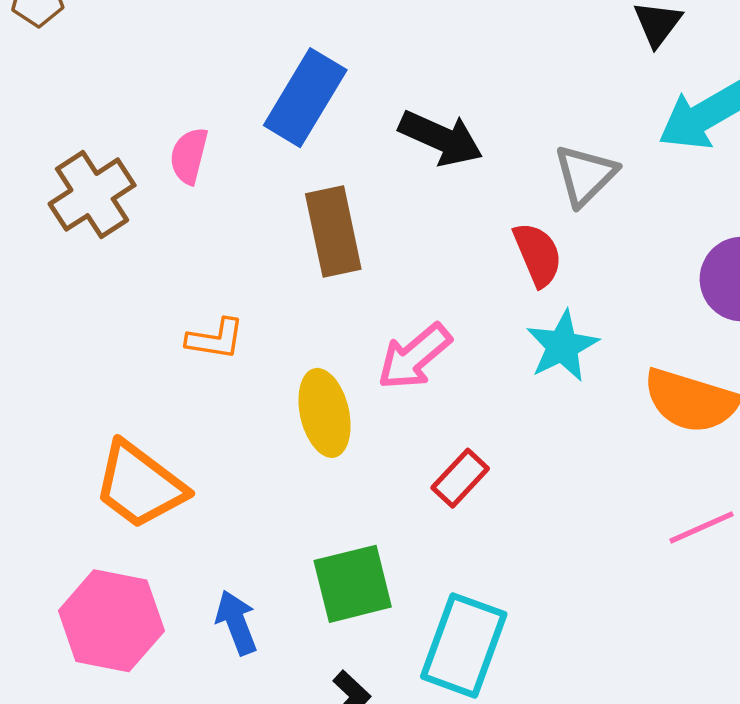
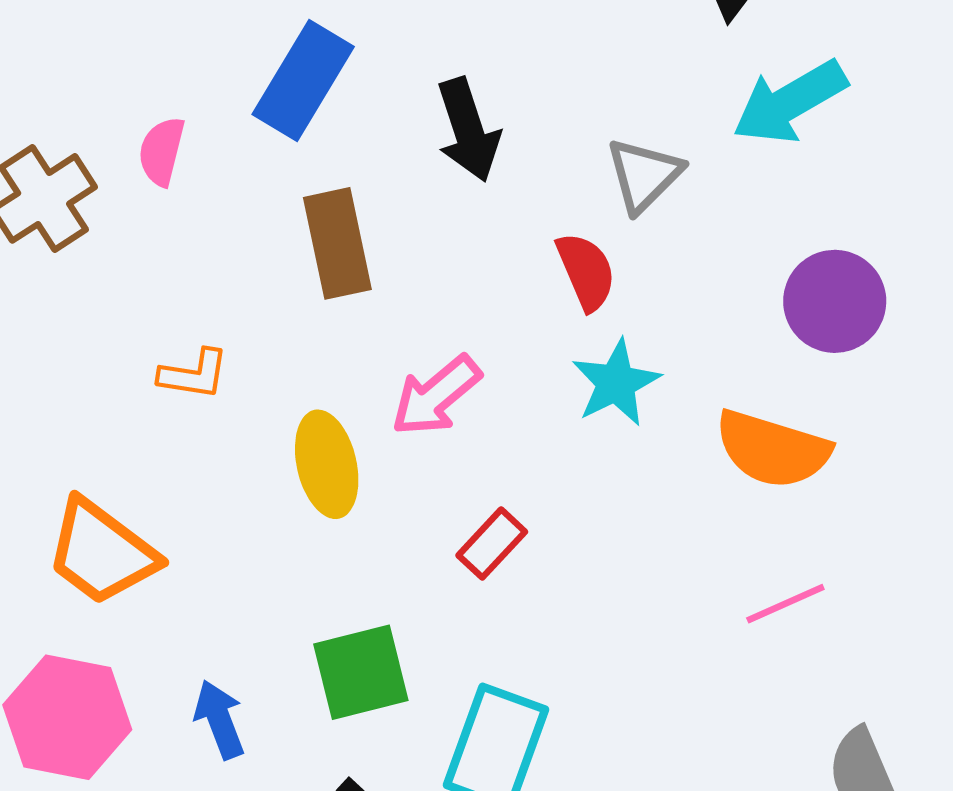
black arrow: (441, 138) -> (468, 130), turned 48

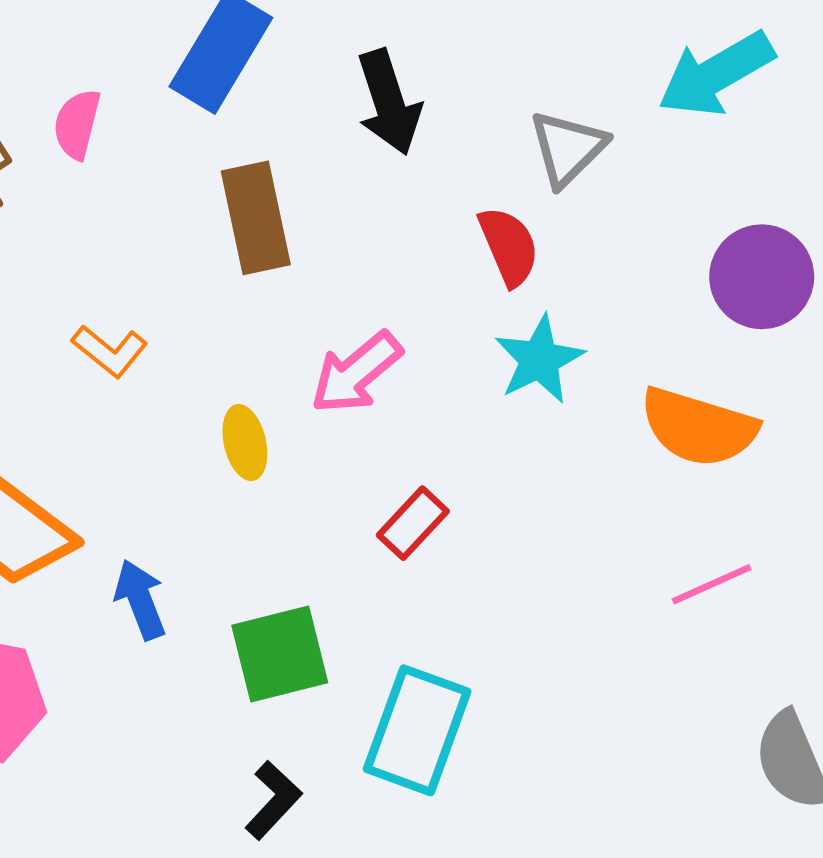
orange L-shape: (194, 374) -> (110, 351), turned 30
yellow ellipse: (327, 464) -> (245, 442), size x0.7
blue arrow: (219, 719) -> (140, 600), moved

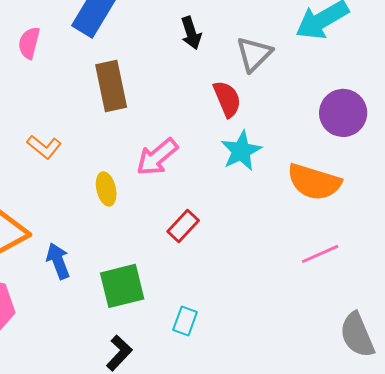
black arrow: (389, 102) -> (191, 33), moved, size x0.7
cyan rectangle: (417, 730) -> (185, 321), size x0.5

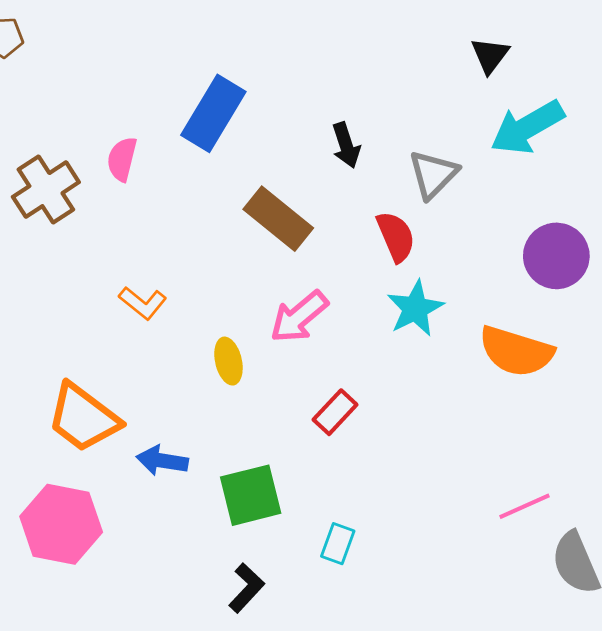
brown rectangle: (111, 86) -> (278, 219), moved, turned -39
pink line: (320, 254) -> (525, 506), moved
blue arrow: (58, 261) -> (162, 461), turned -60

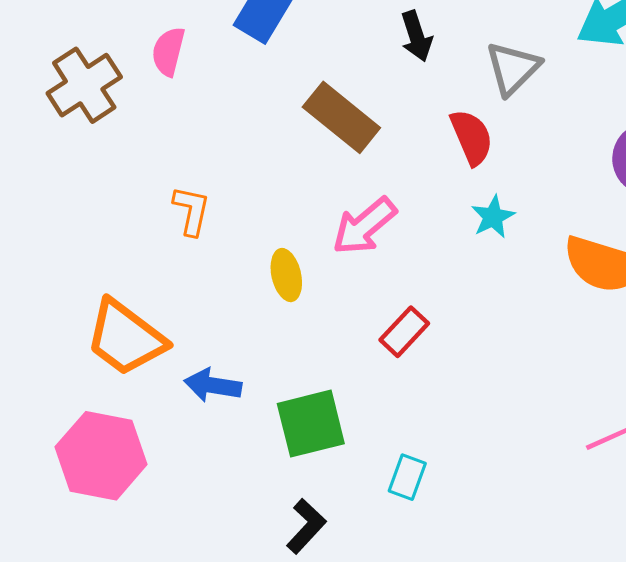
orange L-shape: (143, 303) -> (191, 211), turned -117
cyan star: (415, 308) -> (493, 217), size x0.7

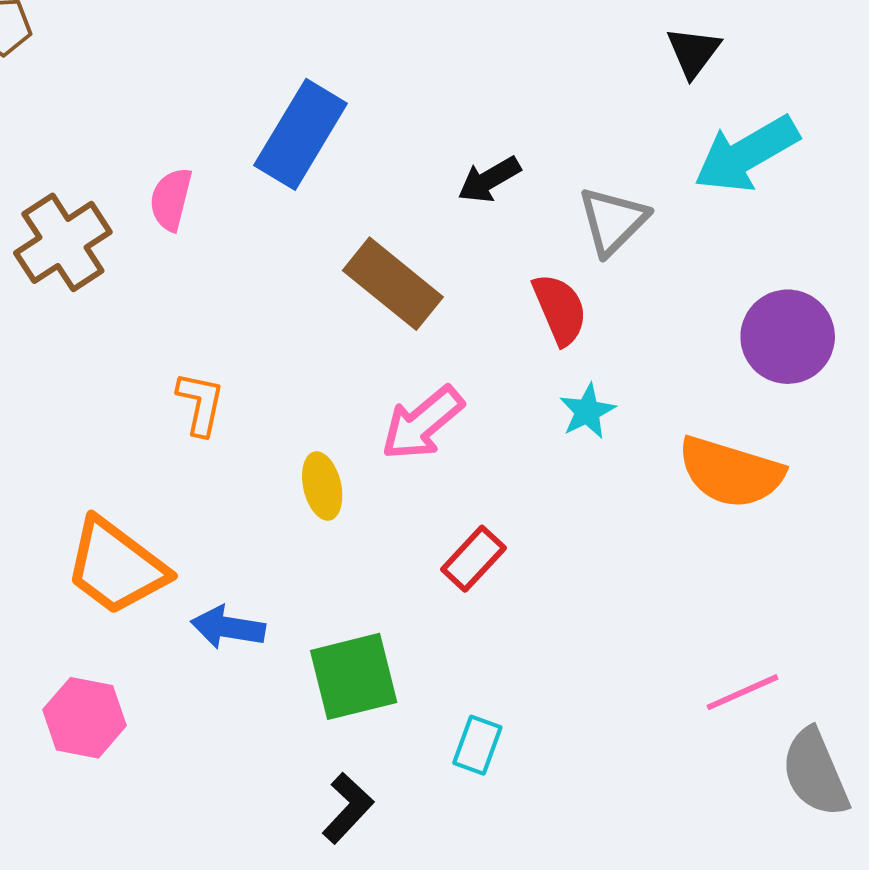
black arrow: (416, 36) -> (489, 180), turned 78
pink hexagon: (101, 456) -> (85, 718), size x0.7

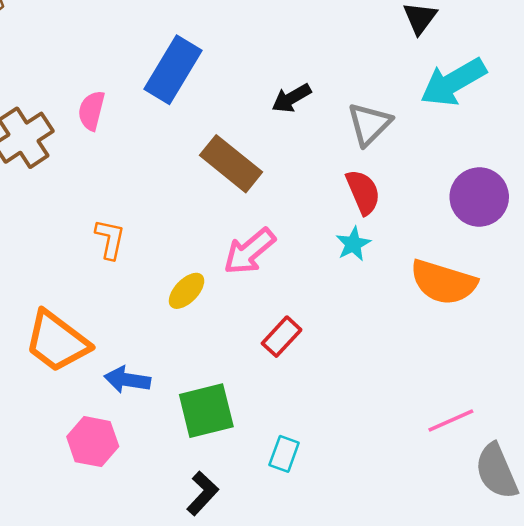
red semicircle: (560, 309) -> (363, 192), moved
yellow ellipse: (322, 486) -> (187, 291), turned 57
pink hexagon: (85, 718) -> (93, 442), moved

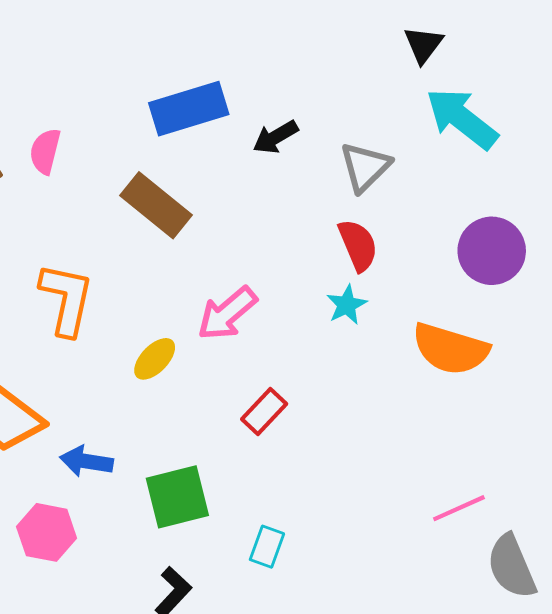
blue rectangle: (173, 70) -> (189, 109), moved, turned 42
cyan arrow: (453, 82) -> (462, 119), turned 68
brown rectangle: (231, 164) -> (156, 205), moved
orange L-shape: (110, 239) -> (66, 299), size x1.6

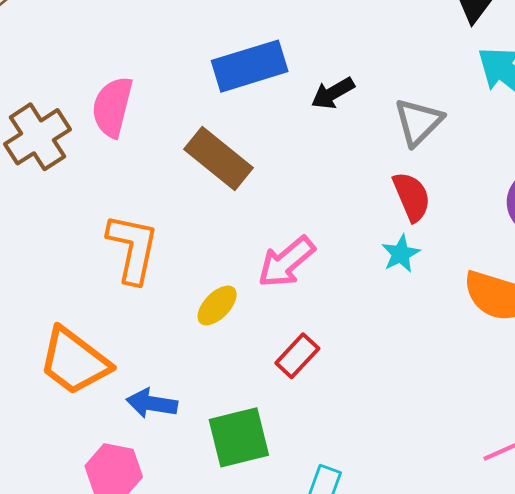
pink semicircle: (45, 151) -> (112, 107), size x1.4
red rectangle: (264, 412) -> (297, 356), moved

